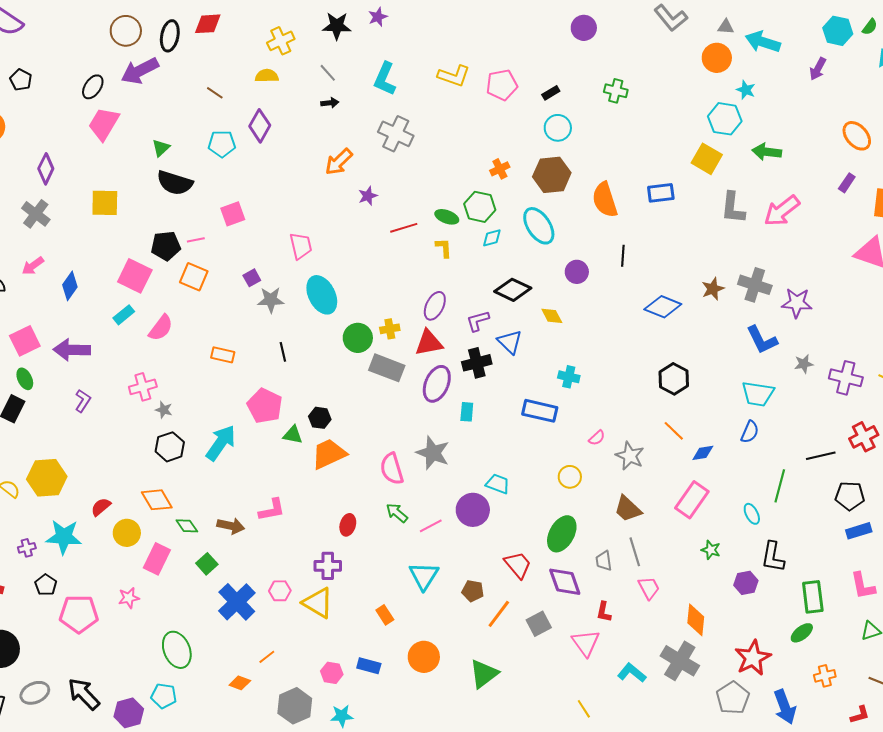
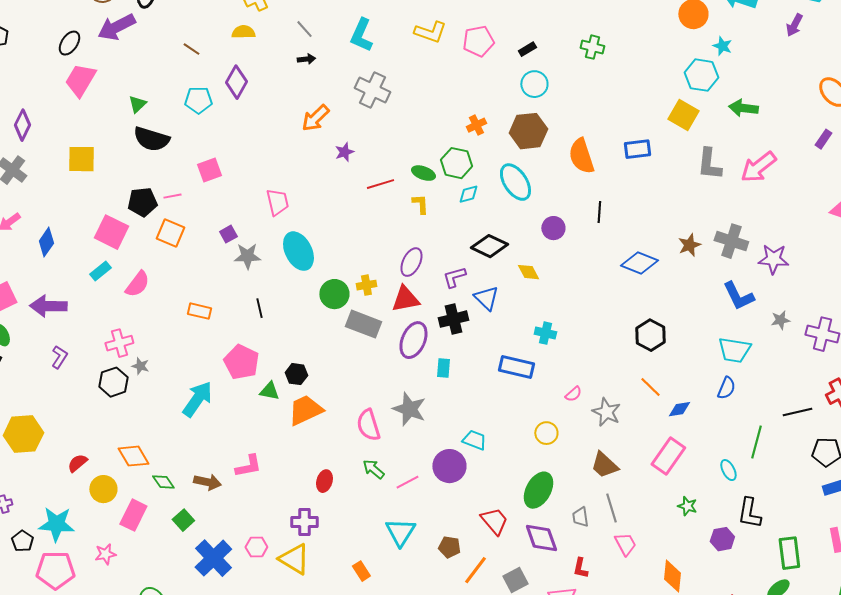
black hexagon: (170, 447) -> (113, 382), moved
cyan star: (64, 537) -> (56, 524), moved

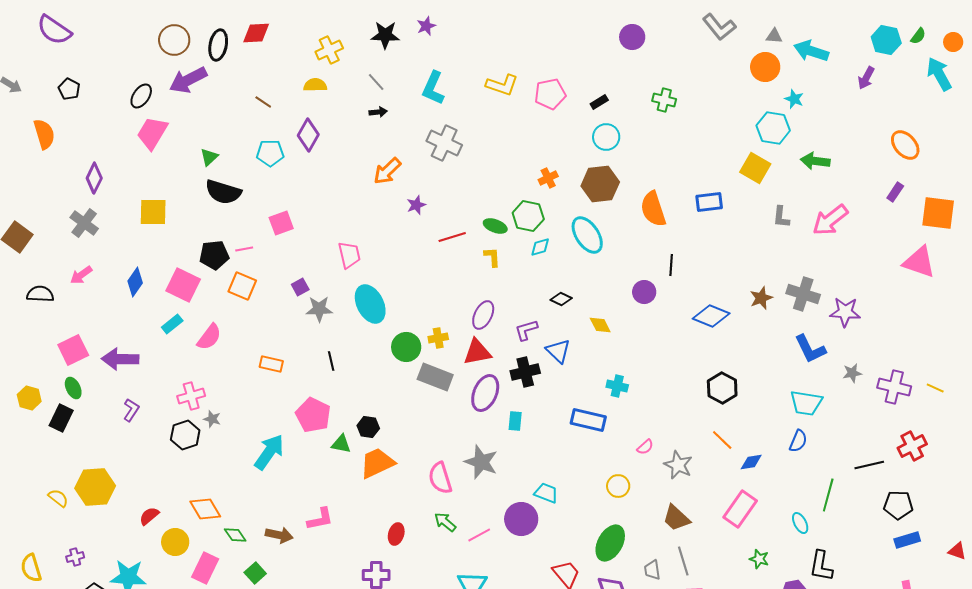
gray L-shape: (709, 164) -> (781, 217), size x0.7
purple circle: (553, 228) -> (644, 292), moved
blue diamond: (46, 242) -> (135, 282), moved
black diamond: (489, 246) -> (561, 299), size x0.6

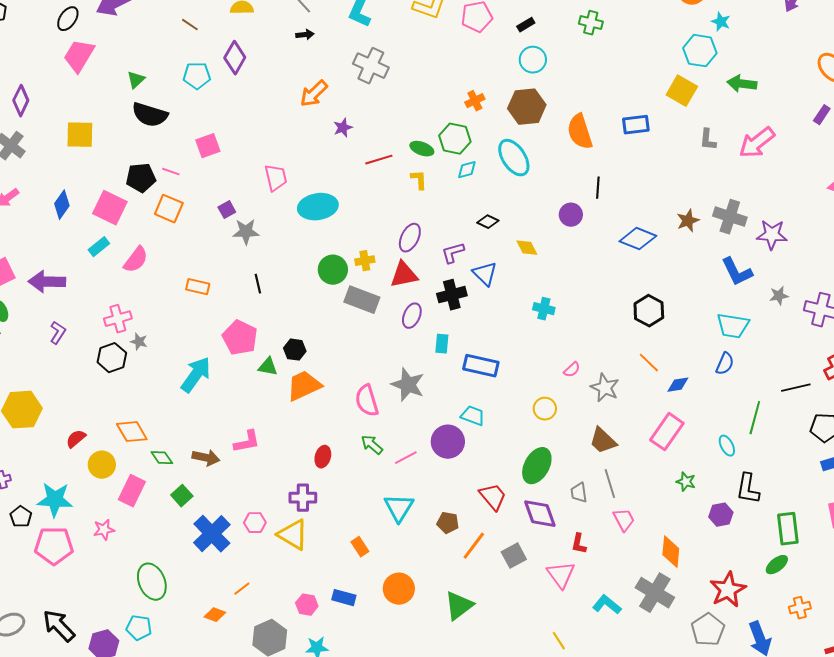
pink line: (244, 249) -> (171, 172), turned 30
cyan ellipse: (370, 304) -> (318, 207), moved, turned -72
purple ellipse: (485, 393) -> (412, 316), size x0.7
blue rectangle: (588, 420) -> (481, 366), moved

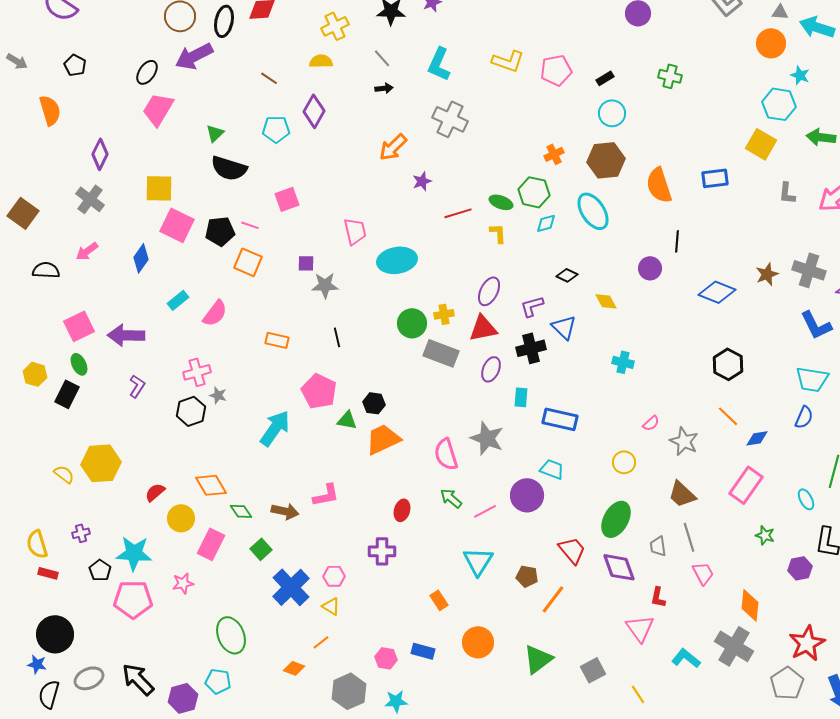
pink square: (110, 208) -> (177, 225), moved
purple square: (227, 210) -> (306, 263), turned 30
yellow triangle: (293, 535) -> (331, 606), moved, size x0.6
gray square: (514, 556) -> (593, 670), moved

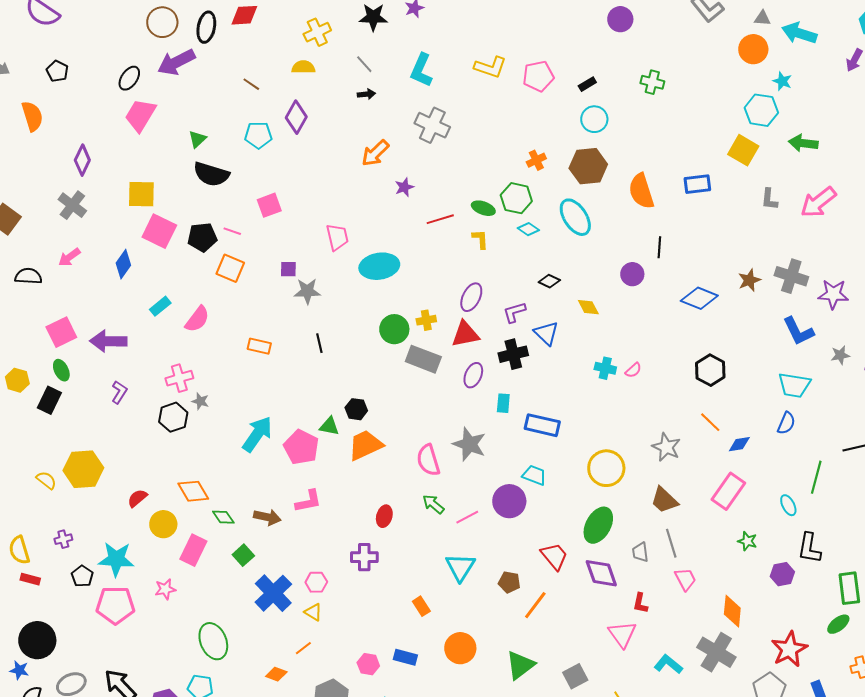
cyan diamond: (546, 223) -> (528, 229), turned 50
pink pentagon: (319, 391) -> (301, 447), moved
pink semicircle: (651, 423) -> (633, 370), moved
yellow circle: (624, 462) -> (606, 468), size x1.6

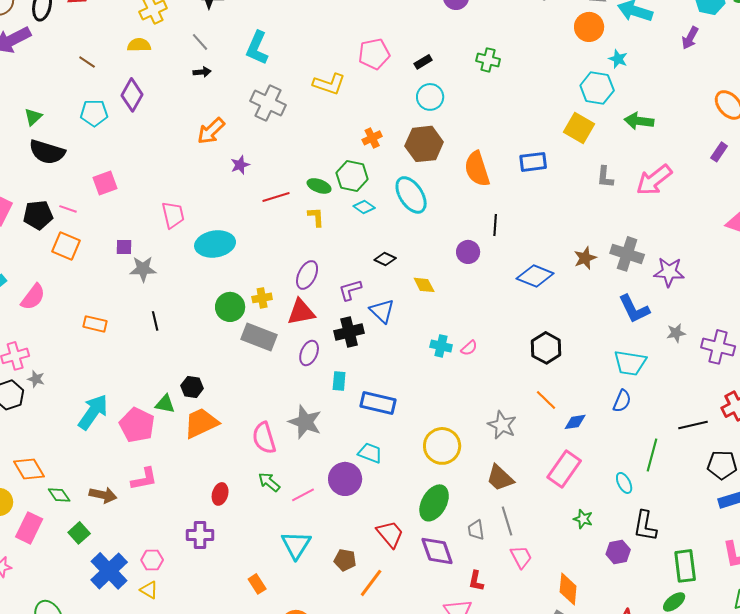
yellow L-shape: (490, 67) -> (329, 84), moved

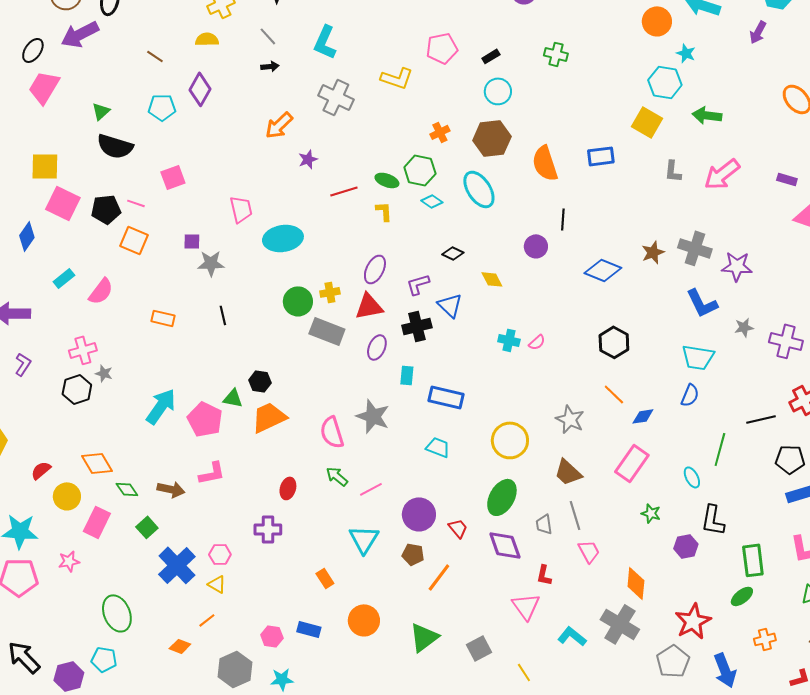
purple rectangle: (719, 152) -> (787, 179), moved, turned 72
purple circle: (345, 479) -> (419, 514), moved
red trapezoid: (390, 534) -> (458, 528), size x0.7

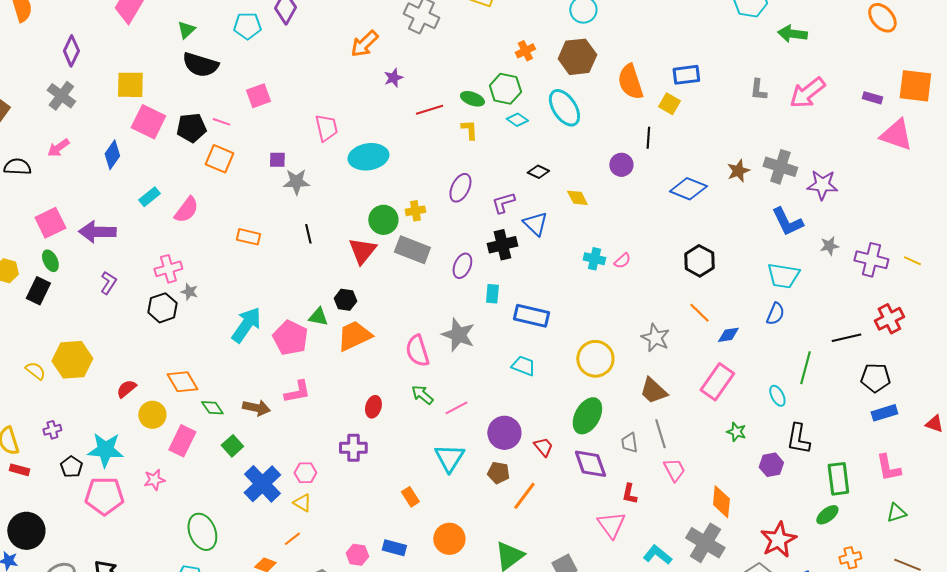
yellow square: (647, 122) -> (669, 104), moved, size x0.7
red triangle: (369, 306) -> (362, 251), moved, turned -40

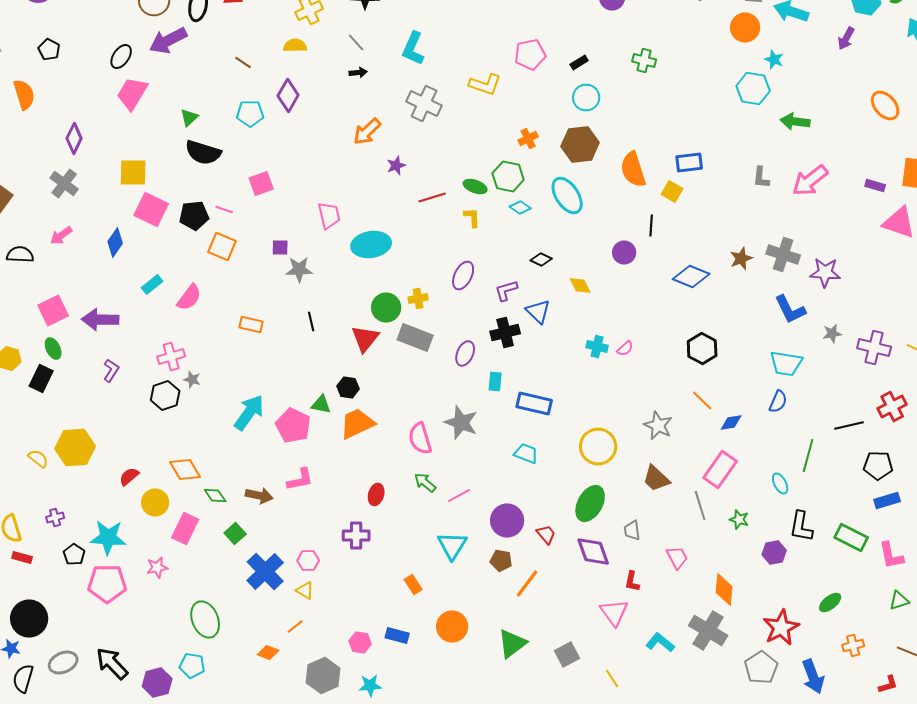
gray line: (660, 434) -> (700, 506), moved
green rectangle: (838, 479) -> (851, 538), moved, turned -56

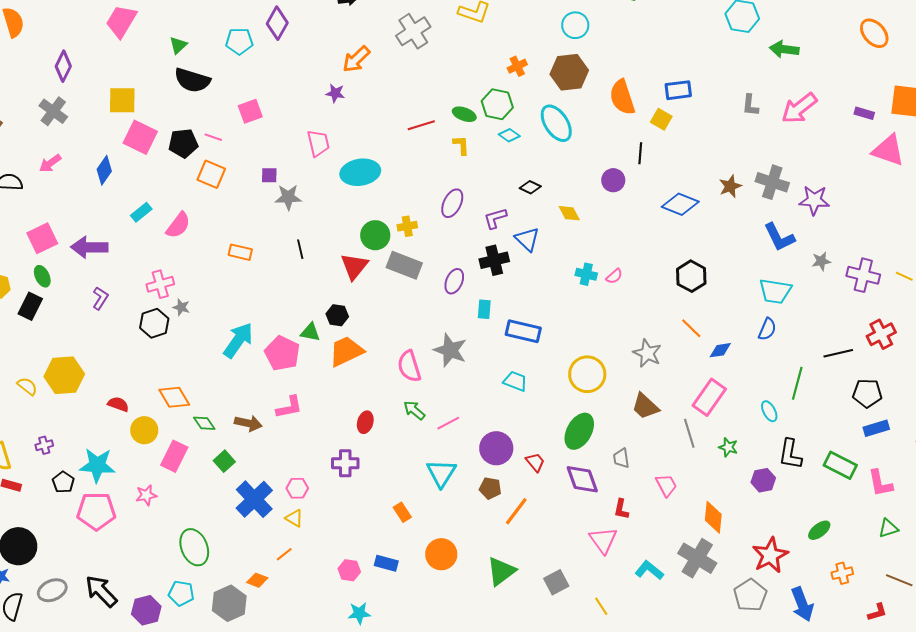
gray cross: (424, 104) -> (413, 31), turned 32
purple star: (396, 166) -> (335, 93), moved, turned 30
red semicircle: (129, 476) -> (118, 404), turned 60
gray hexagon: (323, 676) -> (229, 603), moved

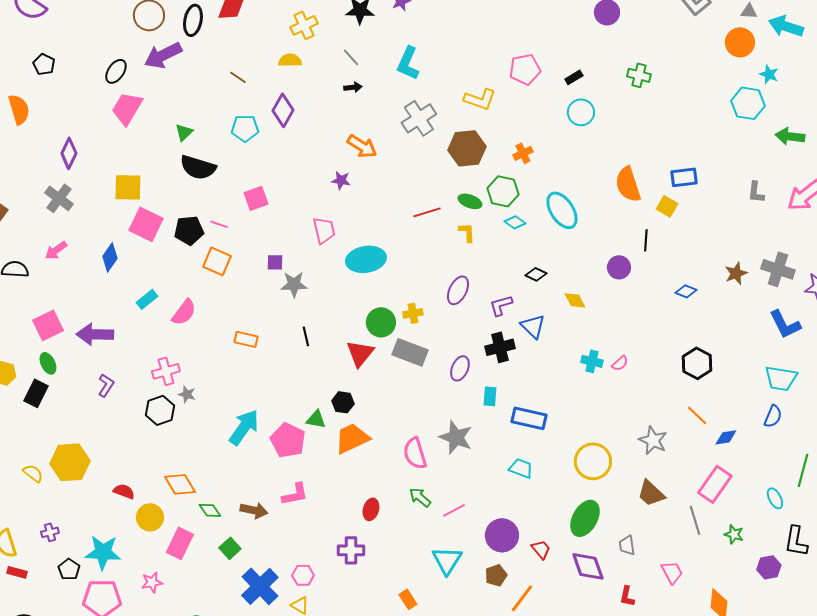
orange arrow: (356, 59) -> (362, 146), turned -104
brown hexagon: (569, 72) -> (467, 148), moved
blue diamond: (680, 204) -> (686, 291), size x0.6
brown pentagon: (490, 488) -> (496, 575), turned -30

